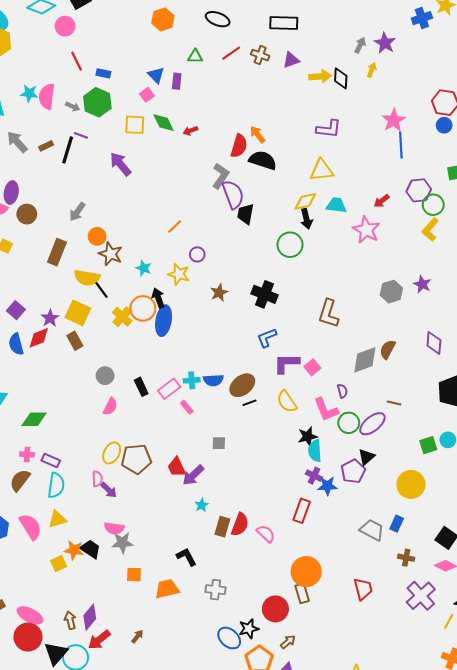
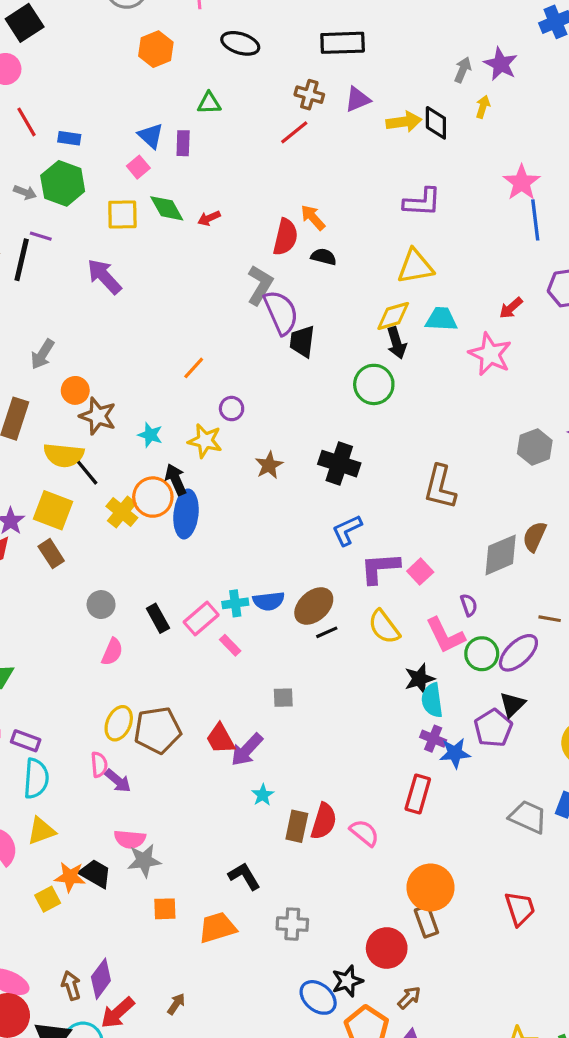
red line: (231, 53) -> (294, 132), moved
black semicircle: (263, 160) -> (324, 257), size x0.6

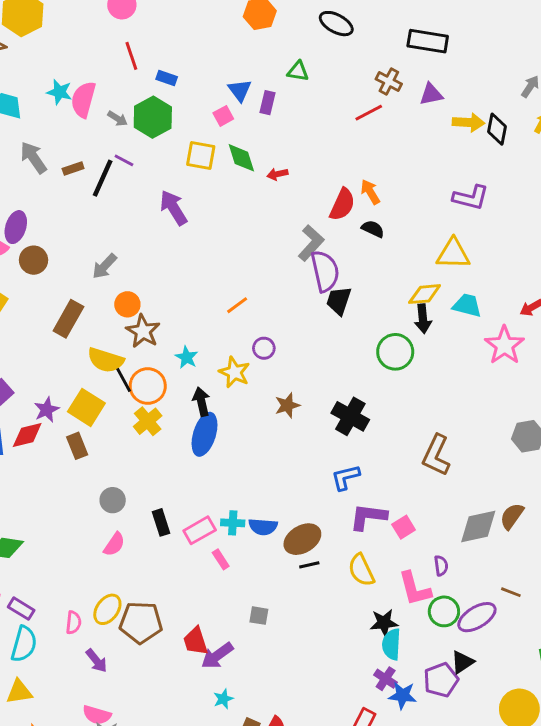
orange circle: (153, 497) -> (148, 386), moved
pink semicircle: (99, 765) -> (73, 623), moved

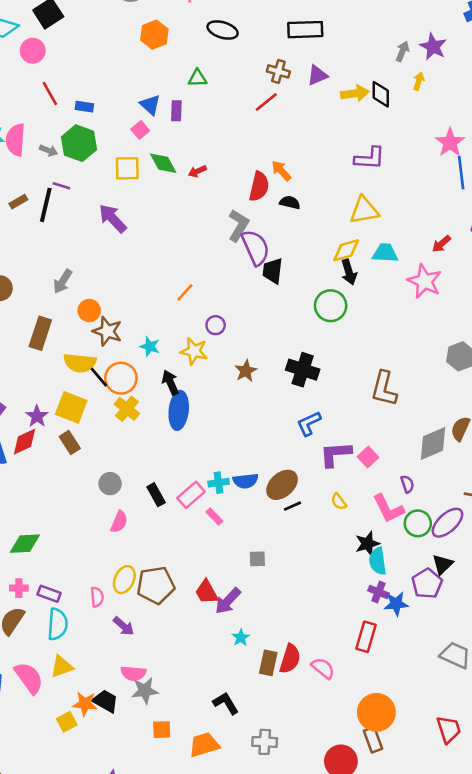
yellow semicircle: (361, 570) -> (339, 502), size x0.6

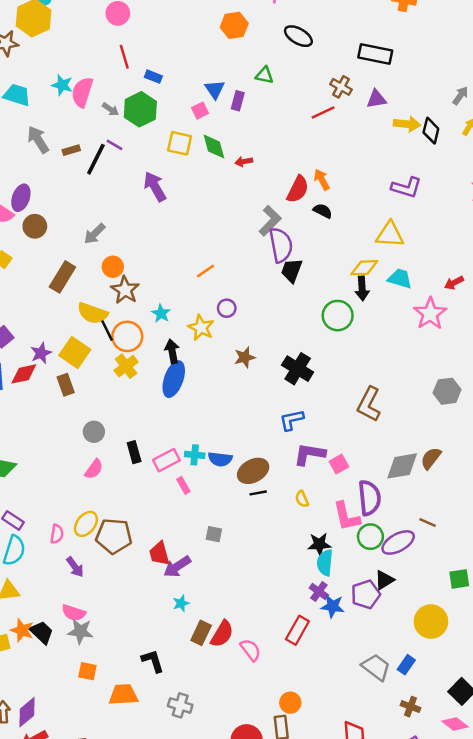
purple semicircle: (407, 484) -> (369, 498), size x2.0
orange circle: (376, 712) -> (290, 703), size x0.6

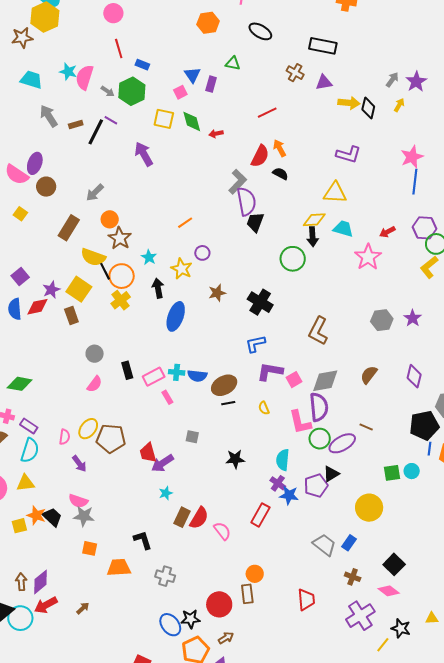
red line: (323, 112) -> (267, 113), moved
blue ellipse: (174, 379) -> (176, 316), moved
gray diamond: (402, 466) -> (325, 381), moved
black star: (319, 544) -> (235, 459), moved

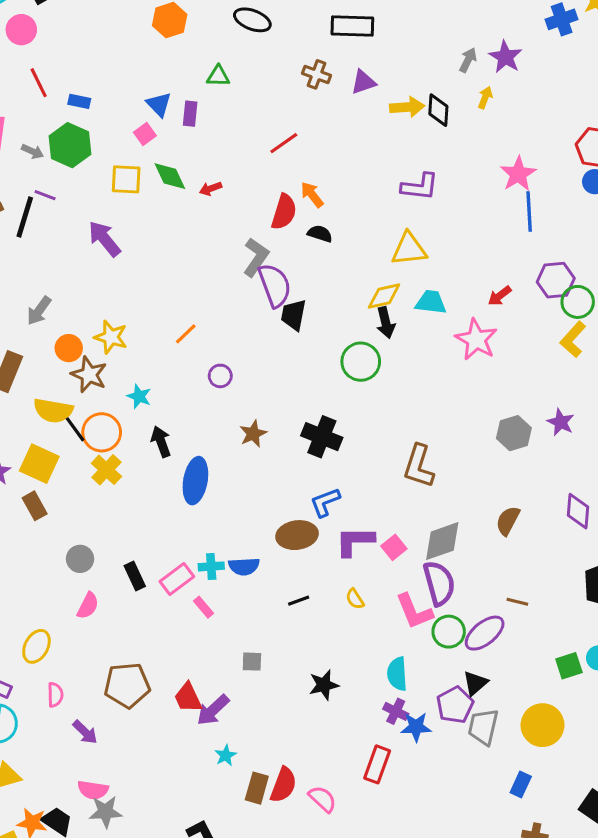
yellow star: (182, 269) -> (111, 337), moved
brown ellipse: (224, 385) -> (297, 535), moved, turned 30
yellow ellipse: (88, 429) -> (36, 646), moved
gray trapezoid: (324, 545) -> (483, 727), moved, turned -105

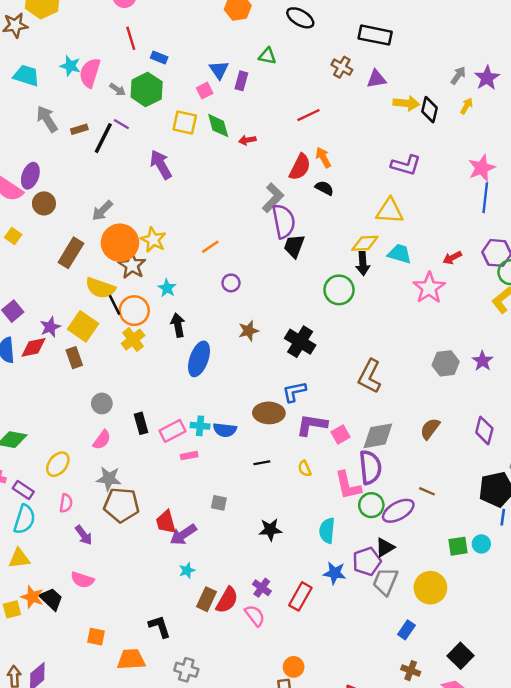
orange circle: (69, 348) -> (120, 243), size x1.8
pink rectangle: (203, 607) -> (189, 456), turned -70
purple cross: (396, 711) -> (262, 588), moved
gray star: (105, 812) -> (109, 479), moved

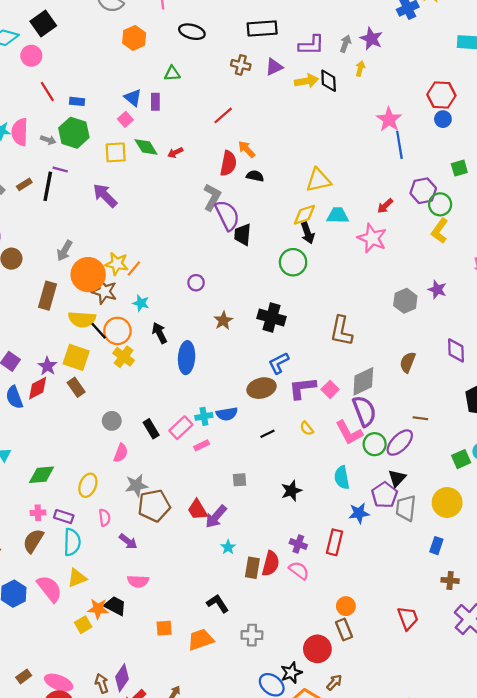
purple L-shape: (406, 165) -> (311, 45), moved
orange line: (210, 247) -> (134, 268), moved

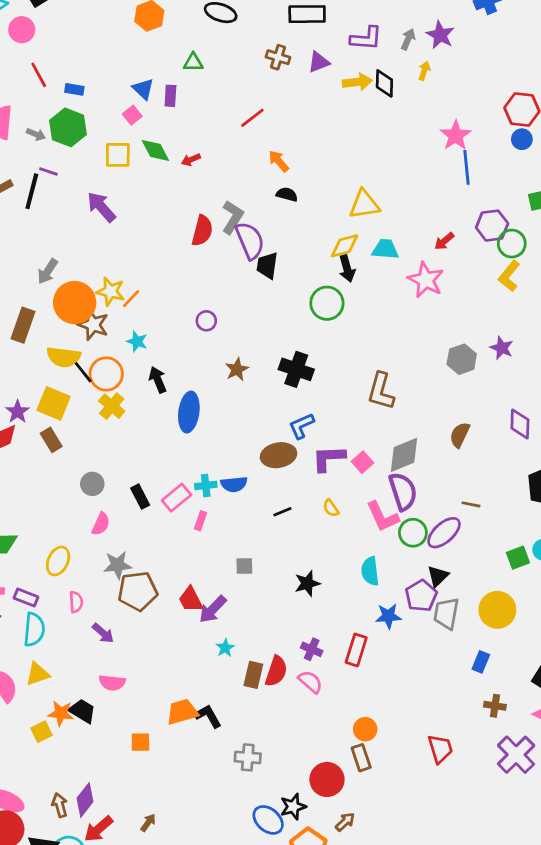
red semicircle: (228, 163) -> (202, 231), moved
pink rectangle: (202, 445) -> (201, 521), turned -48
orange trapezoid: (201, 640) -> (182, 712), moved

